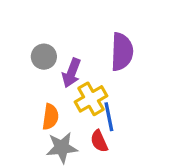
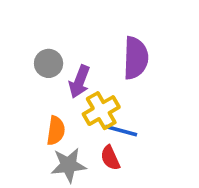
blue line: (109, 117) -> (121, 131), turned -64

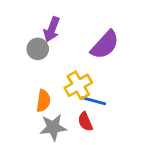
purple semicircle: (136, 58) -> (105, 45), turned 40
purple arrow: (79, 82) -> (52, 29), moved

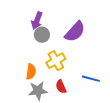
gray circle: (38, 49) -> (42, 35), moved
blue line: (94, 101) -> (91, 79), moved

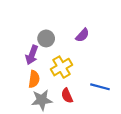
purple arrow: (37, 21) -> (32, 55), moved
purple semicircle: (75, 32) -> (82, 35), size x0.6

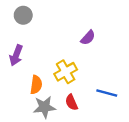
gray circle: (46, 38) -> (23, 15), moved
purple arrow: (32, 55) -> (16, 55), moved

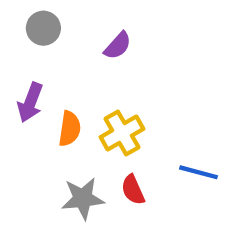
purple semicircle: (88, 38) -> (118, 46), moved
orange semicircle: (36, 85) -> (70, 129), moved

